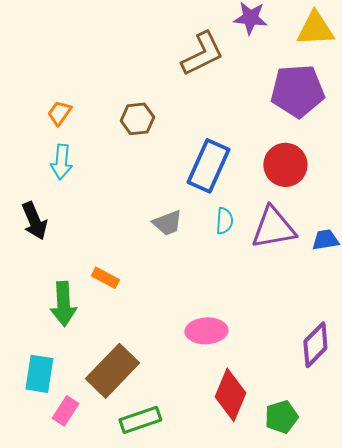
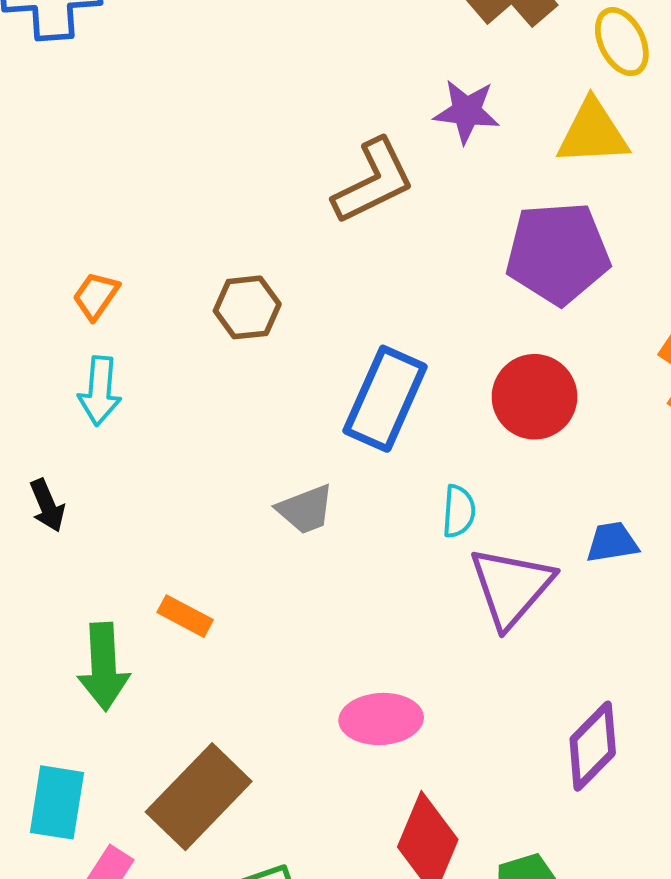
black arrow: (34, 221) -> (47, 505), size x0.7
cyan semicircle: (224, 221) -> (459, 511), moved
purple triangle: (273, 228) -> (511, 587), moved, turned -39

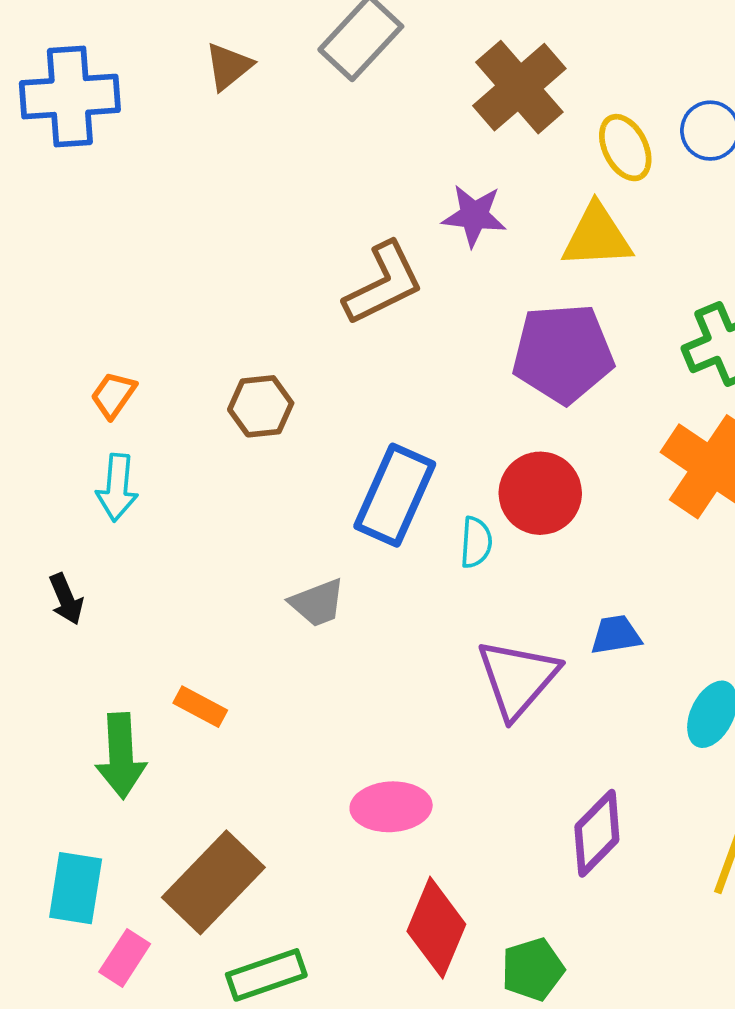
cyan semicircle: (459, 511) -> (476, 542), moved

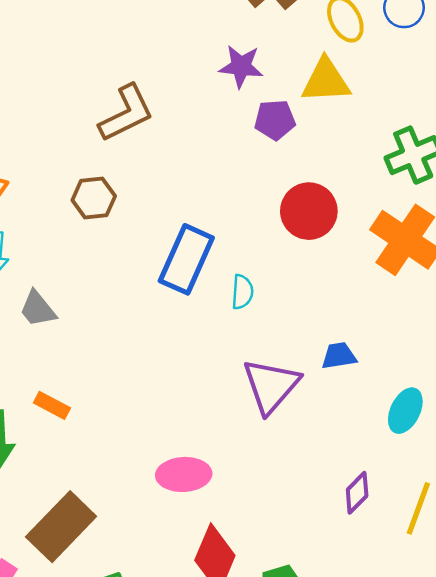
brown L-shape: (383, 284) -> (126, 113), moved
purple pentagon: (563, 353) -> (275, 120), moved, size x0.6
red circle: (540, 493) -> (309, 211), moved
gray trapezoid: (317, 603) -> (38, 309), moved, turned 72
purple diamond: (597, 833) -> (357, 493), moved, size x0.7

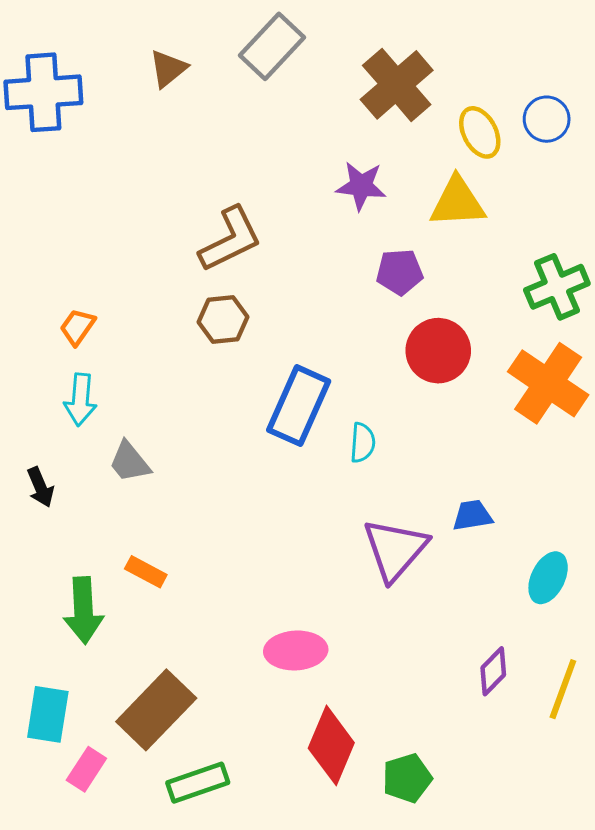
purple pentagon: (275, 120) -> (400, 272), moved
brown hexagon: (94, 198) -> (223, 319), moved

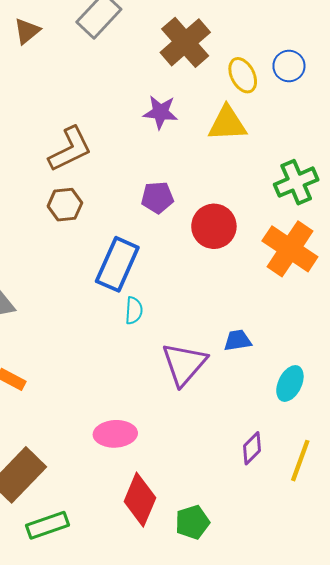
purple pentagon: (400, 272) -> (157, 198), moved
cyan semicircle: (363, 443) -> (134, 311), moved

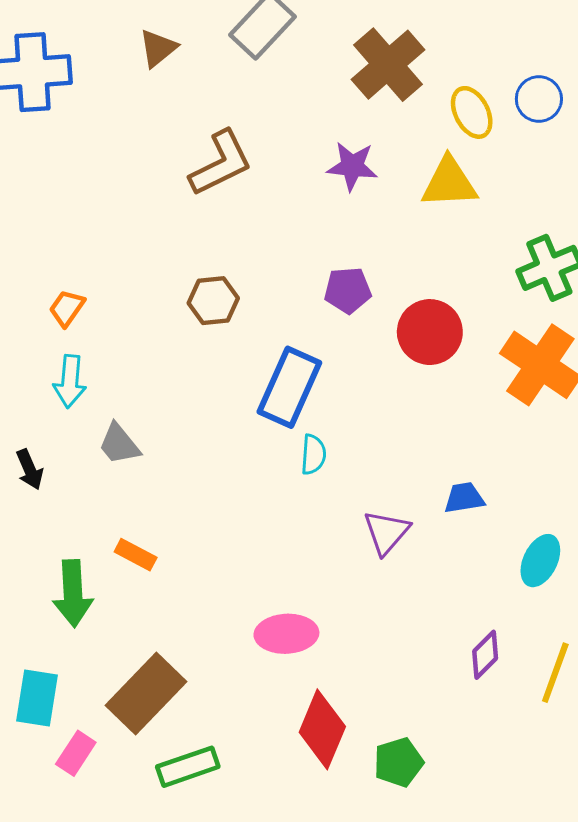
brown L-shape: (70, 149) -> (221, 163), moved
purple triangle: (184, 364) -> (387, 532), size x0.7

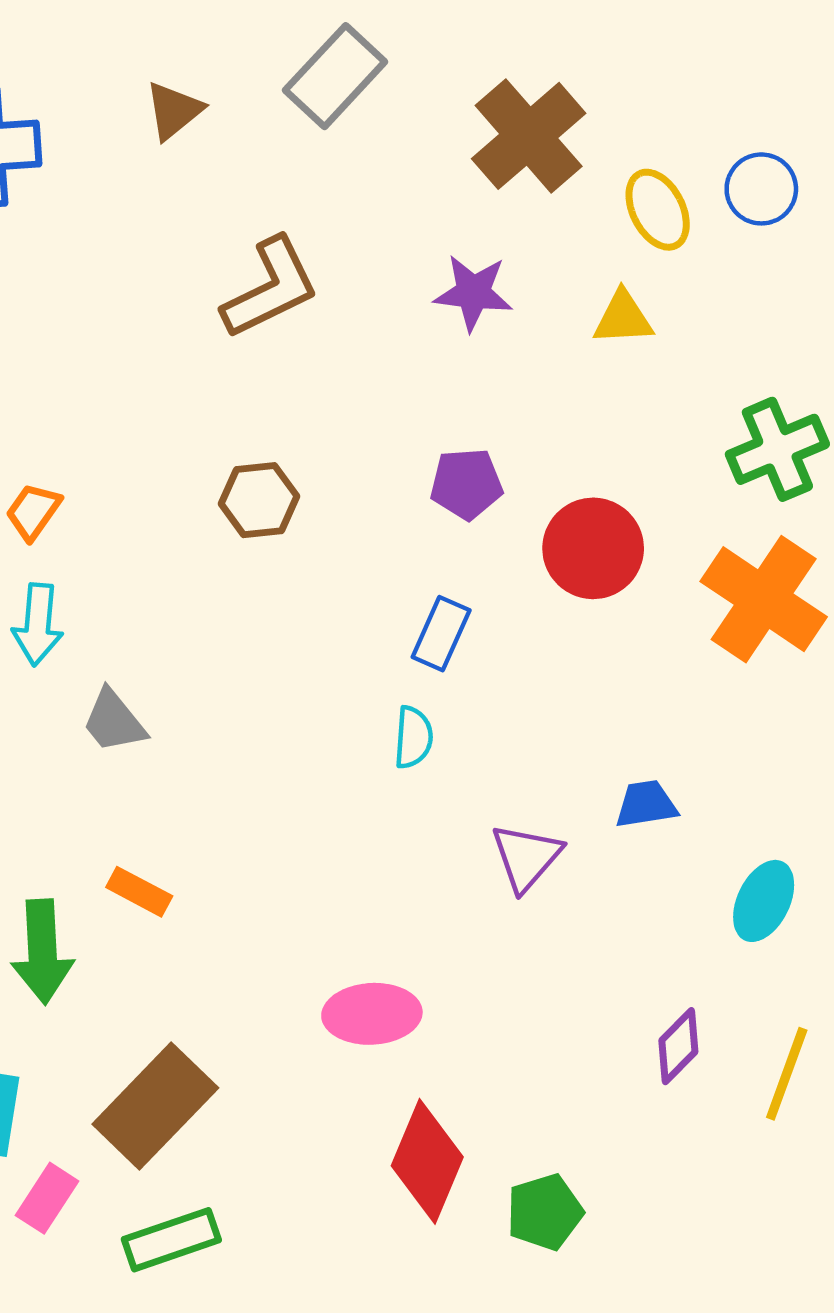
yellow triangle: (449, 183) -> (623, 318), size x0.7
blue rectangle: (289, 387) -> (441, 634), moved, size x0.6
green rectangle: (188, 767) -> (171, 1240), moved

